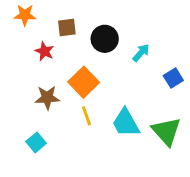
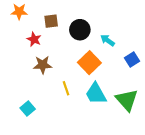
cyan arrow: (141, 53) -> (108, 40), turned -96
orange square: (84, 82) -> (89, 63), moved
brown star: (47, 98) -> (43, 65), moved

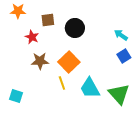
cyan arrow: (108, 40) -> (121, 35), moved
orange square: (89, 63) -> (69, 62), moved
cyan square: (28, 108) -> (16, 96), moved, turned -32

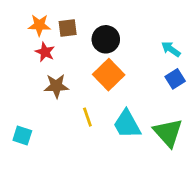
orange star: (18, 11) -> (39, 25), moved
orange square: (69, 62) -> (109, 75), moved

